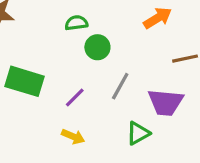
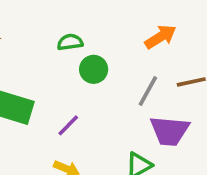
gray line: (120, 86) -> (148, 91), moved

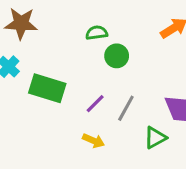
gray line: (148, 91) -> (126, 108), moved

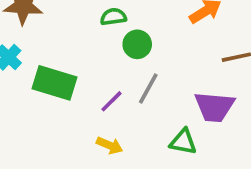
gray line: (126, 108) -> (148, 88), moved
green triangle: (155, 138) -> (183, 142), turned 40

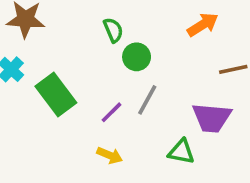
green semicircle: (113, 17) -> (113, 30), turned 75
green rectangle: (54, 83) -> (56, 94), turned 36

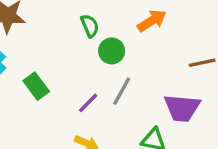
orange arrow: (203, 25) -> (152, 21), moved
green rectangle: (56, 94) -> (36, 86), size x0.7

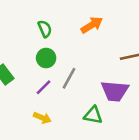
green circle: (112, 51) -> (46, 58), moved

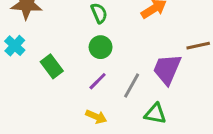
gray line: (69, 78) -> (132, 86), moved
purple trapezoid: (115, 91) -> (167, 69), moved, turned 108

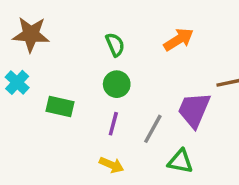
green rectangle: (52, 66) -> (60, 106), turned -40
purple line: (98, 81) -> (113, 124), turned -30

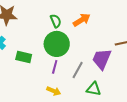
orange arrow: (179, 40) -> (82, 20), moved
green circle: (117, 84) -> (57, 44), size x1.6

